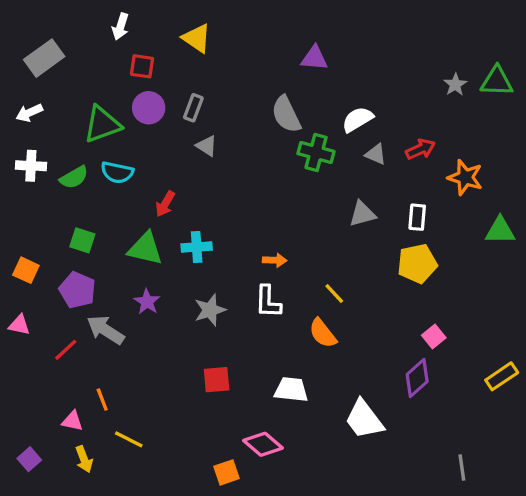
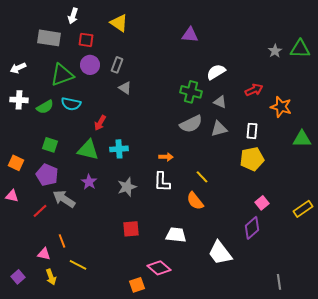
gray rectangle: (44, 58) -> (49, 38), moved, turned 45
gray semicircle: (286, 114) -> (191, 124), moved, turned -90
gray triangle: (376, 154) -> (220, 102), moved
yellow rectangle: (502, 376) -> (303, 209), moved

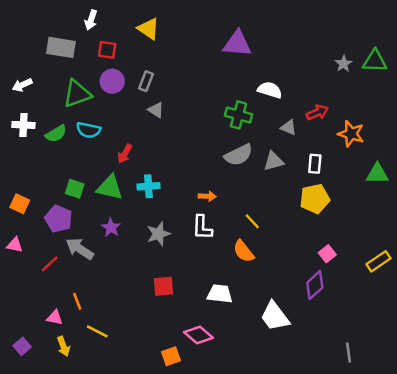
purple triangle: (190, 35) -> (237, 44), size x1.4
white semicircle: (216, 72) -> (270, 90), turned 48
gray triangle: (220, 102) -> (289, 127), moved
green square: (50, 145) -> (75, 189), moved

